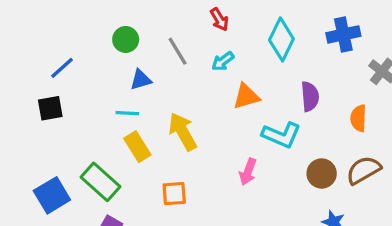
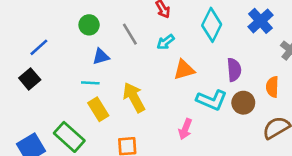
blue cross: (343, 34) -> (260, 21), turned -30
black square: (50, 108) -> (30, 79), turned -30
brown circle: (322, 173) -> (243, 103), moved

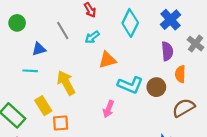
green circle: (89, 25) -> (17, 23), moved
purple semicircle: (234, 70) -> (167, 51), moved
yellow rectangle: (98, 109) -> (43, 106), moved

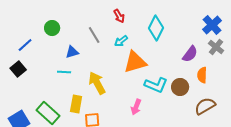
blue cross: (170, 20) -> (212, 25), moved
purple semicircle: (167, 51) -> (190, 54), turned 42
orange triangle: (107, 60) -> (135, 62), size x1.4
yellow rectangle: (43, 106) -> (76, 104), turned 42

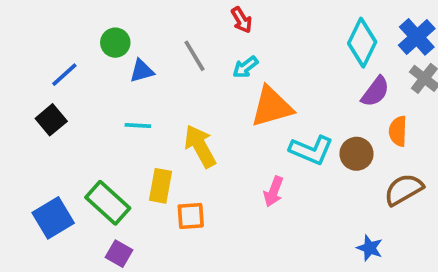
cyan diamond: (156, 28) -> (362, 43), moved
blue triangle: (72, 52) -> (142, 71), moved

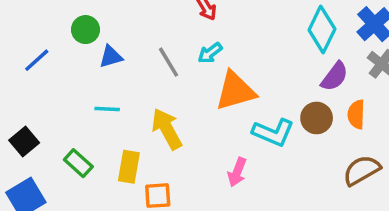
gray line: (194, 56) -> (169, 62), moved
black square: (51, 120) -> (24, 141), moved
brown circle: (356, 154) -> (317, 118), moved
green rectangle: (108, 203) -> (78, 163), moved, size x0.7

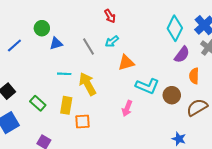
orange triangle: (235, 91) -> (126, 63), size x0.7
cyan line: (107, 109) -> (64, 74), moved
brown circle: (317, 118) -> (172, 95), moved

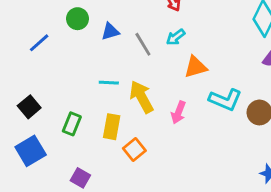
blue triangle: (56, 43) -> (110, 31), moved
green rectangle: (38, 103) -> (72, 124), turned 70
pink arrow: (127, 108) -> (178, 112), moved
orange square: (82, 122) -> (134, 149), turned -35

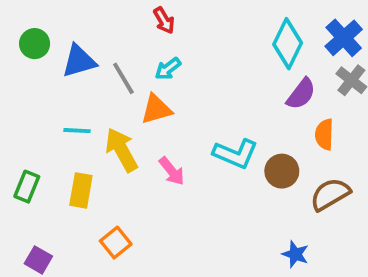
blue triangle: (110, 31) -> (79, 61), size x1.4
orange triangle: (195, 67) -> (156, 109), moved
pink arrow: (178, 112) -> (172, 171), turned -60
orange square: (134, 149) -> (116, 243), moved

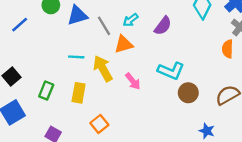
purple semicircle: (301, 94) -> (163, 26), moved
orange semicircle: (324, 134) -> (228, 49), moved
brown circle: (282, 171) -> (188, 93), moved

